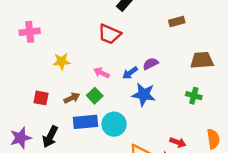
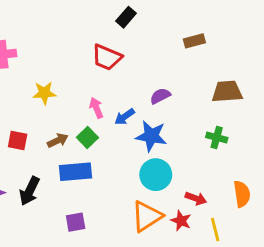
pink arrow: (101, 73) -> (96, 108), turned 42
blue arrow: (130, 73) -> (125, 117), moved
cyan circle: (114, 124) -> (156, 175), moved

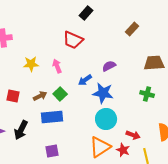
brown rectangle: (194, 41) -> (132, 29), turned -32
pink arrow: (96, 108) -> (57, 66), moved

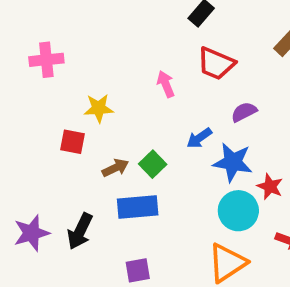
red trapezoid: (73, 40) -> (216, 64), moved
pink arrow: (57, 66) -> (166, 84), moved
red square: (13, 96) -> (73, 142), moved
red star: (123, 150) -> (270, 186), moved

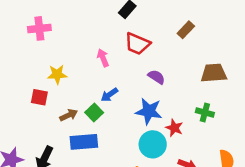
pink cross: (46, 60) -> (39, 28), moved
purple semicircle: (244, 112) -> (156, 77), turned 60
blue arrow: (199, 138) -> (109, 95), moved

